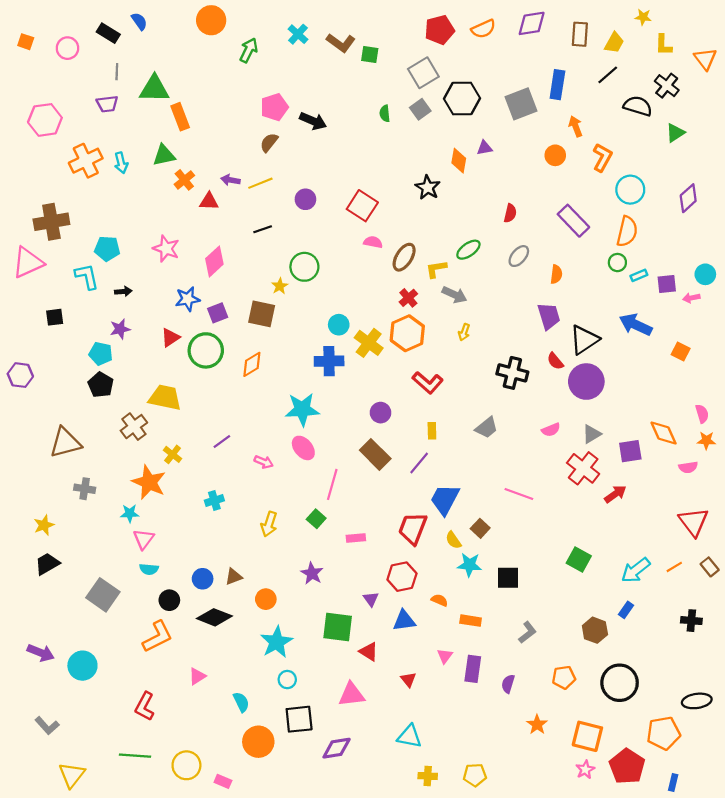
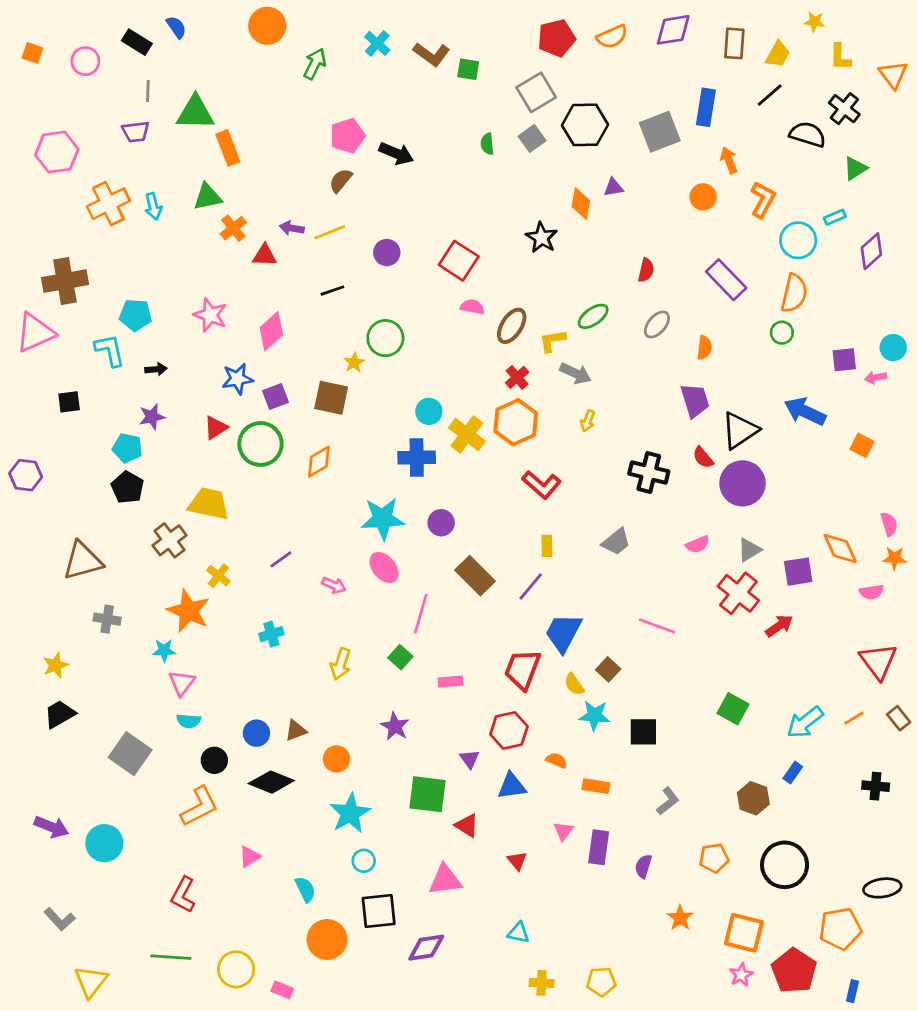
cyan rectangle: (639, 275) -> (835, 217), moved
purple circle: (381, 413) -> (441, 523), moved
cyan triangle: (409, 736) -> (518, 933), size x0.7

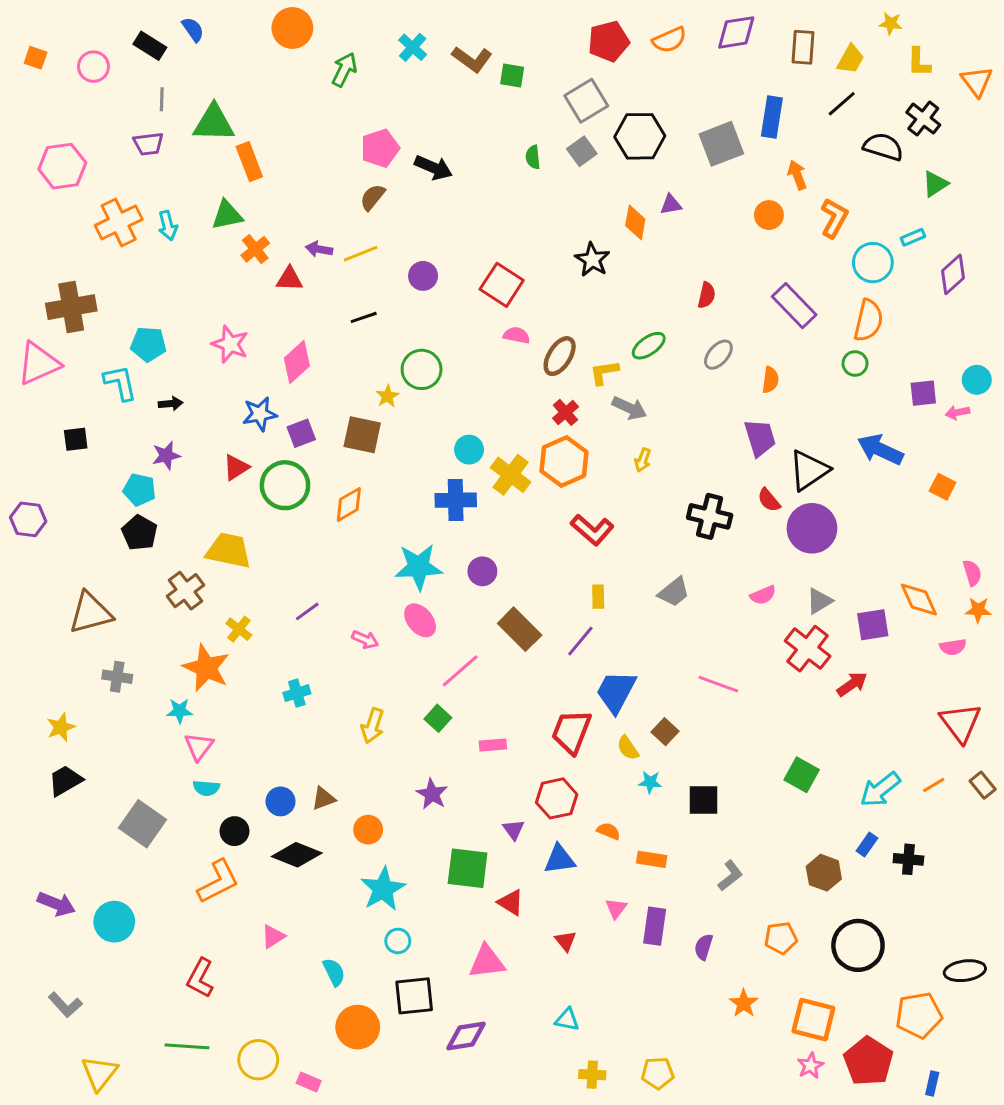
pink line: (421, 614) -> (460, 671), turned 33
cyan star: (594, 716) -> (650, 782), size x0.7
black cross: (876, 786) -> (908, 859), moved

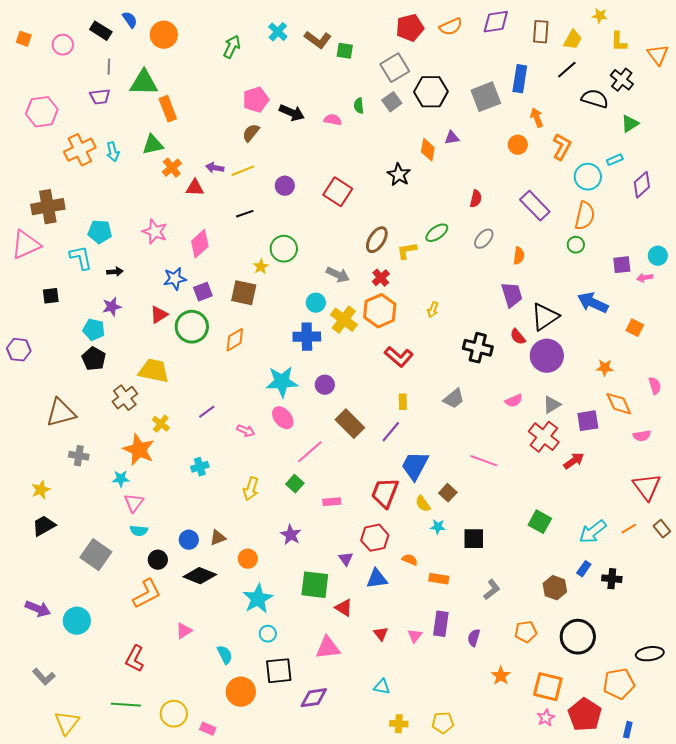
orange circle: (292, 28) -> (164, 35), moved
pink semicircle: (517, 335) -> (333, 120), moved
gray arrow: (629, 408) -> (338, 275), moved
orange star: (978, 610) -> (605, 368), moved
pink triangle: (616, 908) -> (415, 636), moved

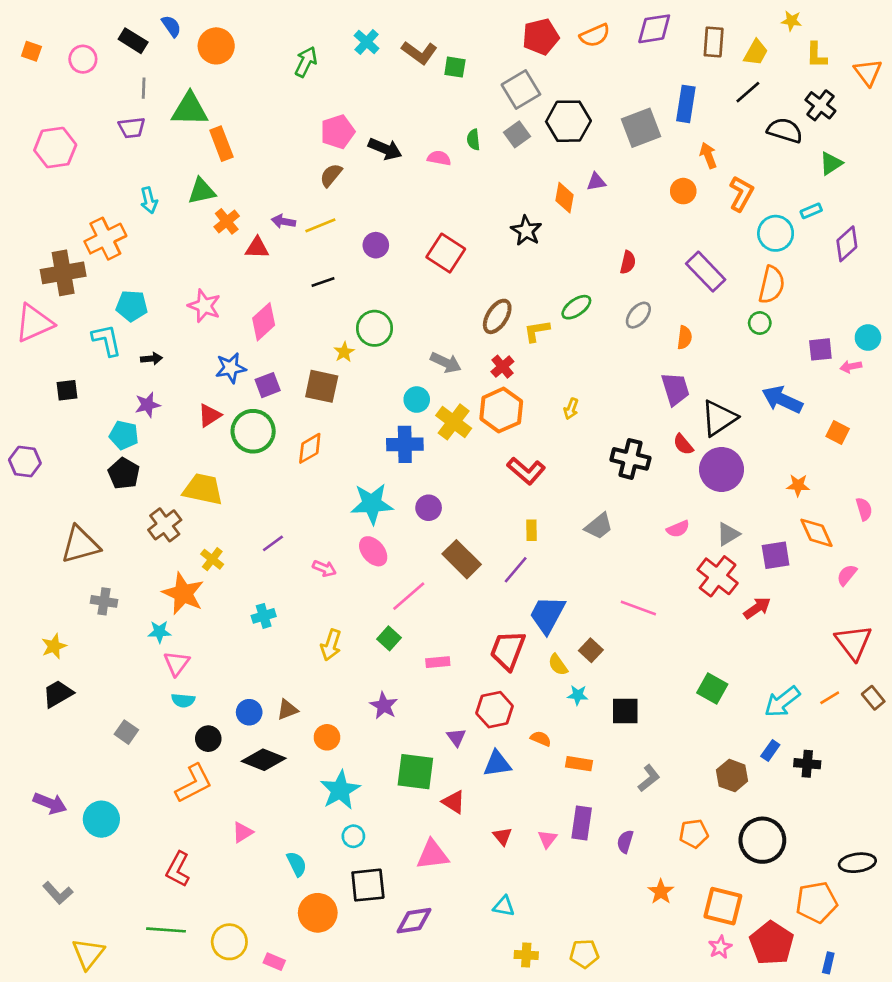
orange cross: (80, 150) -> (105, 239), moved
pink semicircle: (642, 436) -> (847, 575), turned 138
gray square: (96, 555) -> (126, 732), size x0.6

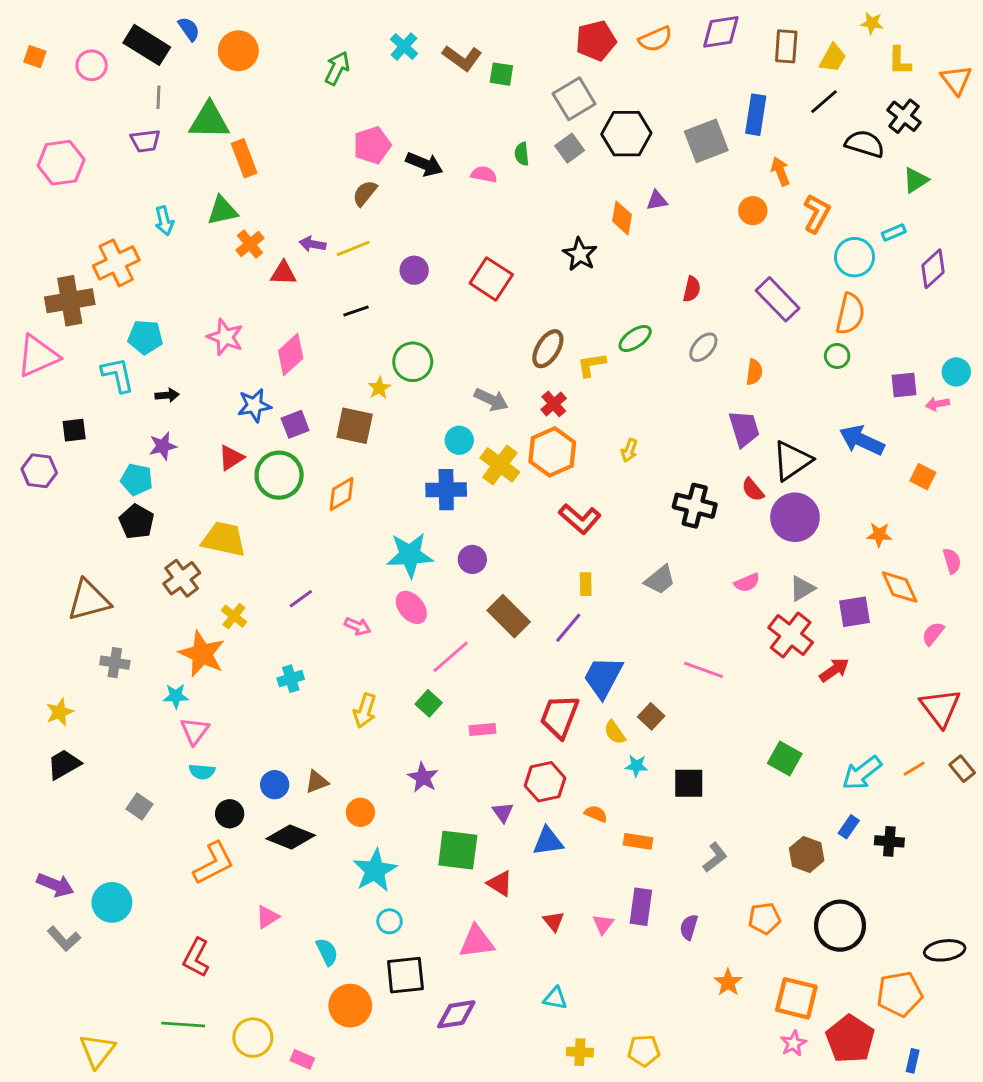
black rectangle: (133, 41) -> (147, 45), size x1.4
purple hexagon: (25, 462) -> (39, 471), moved
gray L-shape: (58, 893) -> (64, 939), moved

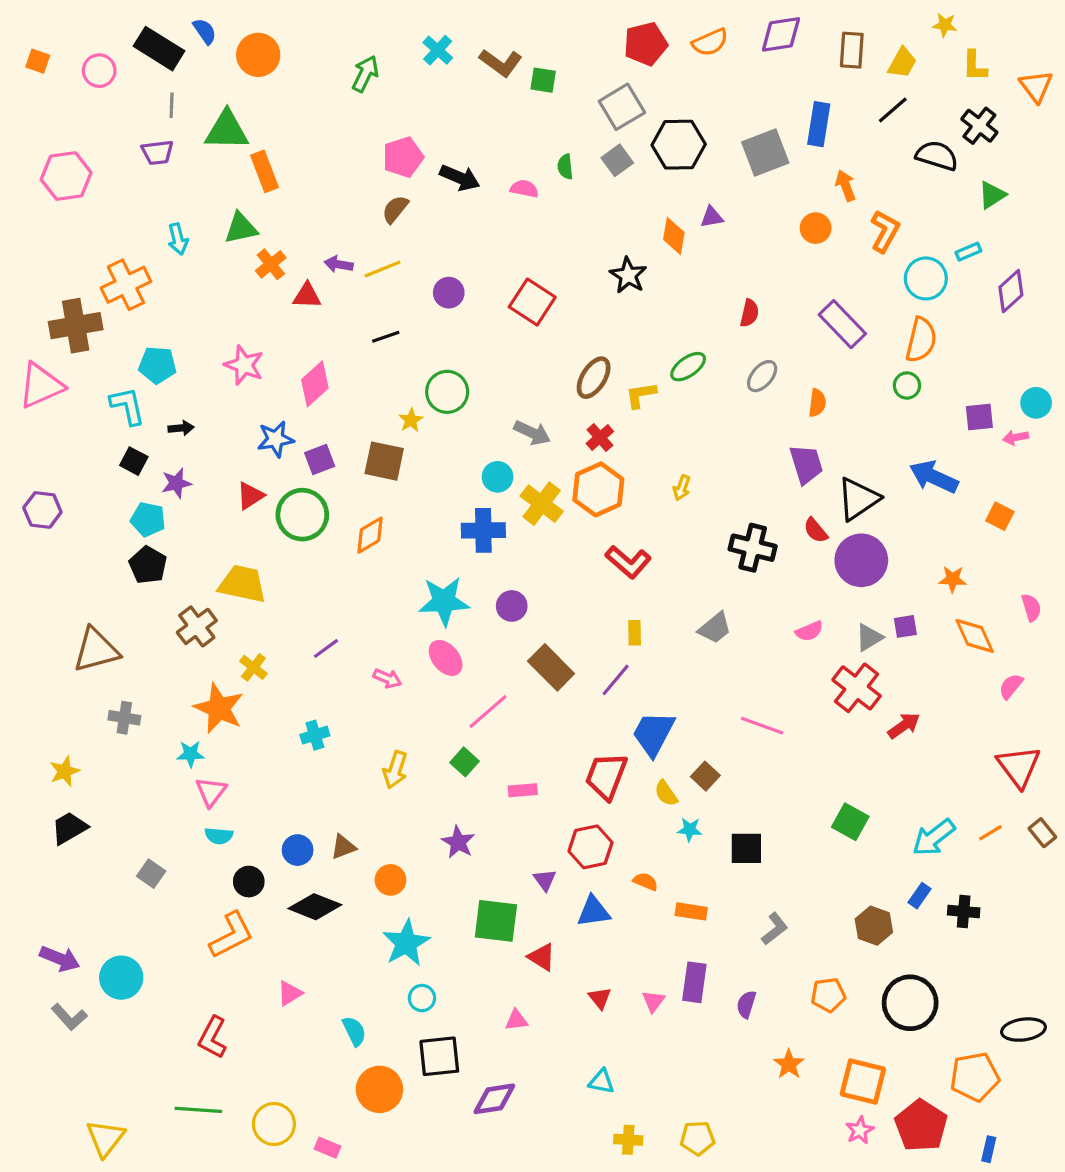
black square: (74, 430) -> (134, 461), moved, turned 35
purple square: (855, 612) -> (905, 626), moved, size x0.7
pink triangle: (477, 942) -> (516, 1020), size x0.6

